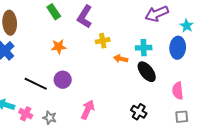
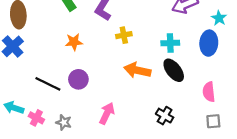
orange arrow: (121, 59) -> (137, 70), moved, size x1.6

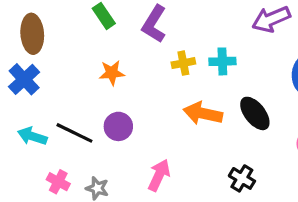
cyan cross: (170, 43) -> (222, 61), moved
cyan arrow: (14, 108) -> (32, 136), moved

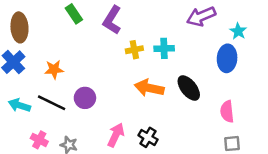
orange star: (112, 73) -> (54, 69), moved
black cross: (242, 178) -> (148, 137), moved

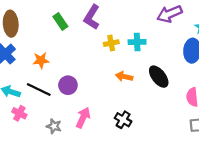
green rectangle: (74, 14) -> (60, 21), moved
orange arrow: (149, 88) -> (124, 77), size x0.7
pink arrow: (116, 135) -> (83, 118), moved
pink cross: (39, 140) -> (19, 113), moved

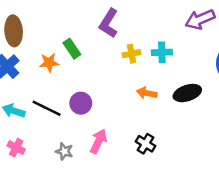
green rectangle: (60, 21) -> (72, 49), moved
orange star: (41, 60) -> (49, 63), moved
black ellipse: (159, 77) -> (187, 93), turned -70
pink cross: (19, 113) -> (16, 148), moved

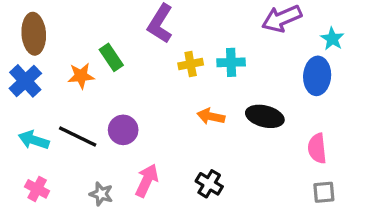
black ellipse: (187, 93) -> (265, 116), turned 32

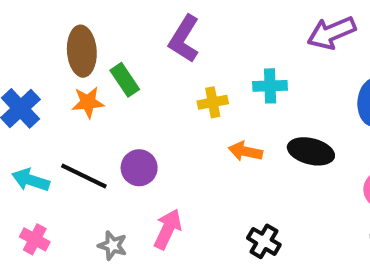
brown ellipse: (34, 34) -> (82, 51), moved
yellow cross: (191, 64) -> (213, 102), moved
black cross: (209, 184) -> (264, 241), moved

